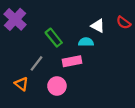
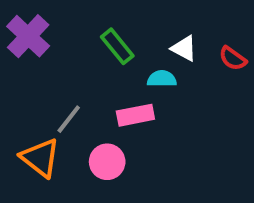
red semicircle: (124, 23) -> (233, 58), moved
green rectangle: (54, 38) -> (117, 46), moved
orange triangle: (21, 84) -> (40, 158), size x1.5

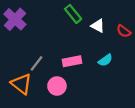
green rectangle: (117, 46) -> (73, 14), moved
cyan semicircle: (162, 79) -> (105, 60), moved, turned 144

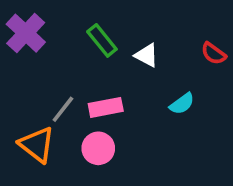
green rectangle: (73, 14) -> (102, 40), moved
white triangle: (98, 26) -> (147, 55), moved
pink rectangle: (72, 61) -> (106, 107), moved

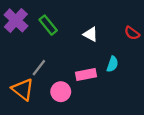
green rectangle: (102, 40) -> (48, 25), moved
cyan semicircle: (182, 104) -> (112, 64), turned -35
pink rectangle: (106, 107) -> (86, 74), moved

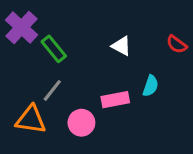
green rectangle: (48, 25) -> (54, 49), moved
orange triangle: (23, 89) -> (31, 120), turned -30

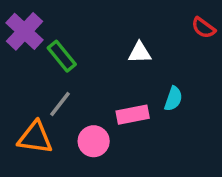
red semicircle: (177, 44) -> (203, 28), moved
white triangle: (121, 46) -> (140, 53), turned -30

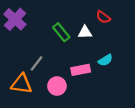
red semicircle: (203, 28) -> (103, 17), moved
green rectangle: (62, 56) -> (61, 32), moved
cyan semicircle: (173, 99) -> (105, 60), turned 40

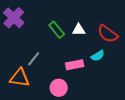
red semicircle: (103, 17) -> (108, 34), moved, size x1.5
pink circle: (57, 86) -> (59, 88), moved

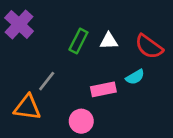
green rectangle: (57, 30) -> (78, 41), turned 66

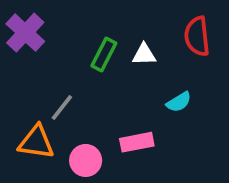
red semicircle: (149, 47) -> (197, 36), moved, turned 48
pink rectangle: (103, 89) -> (137, 142), moved
pink circle: (81, 121) -> (86, 160), moved

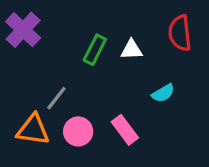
pink rectangle: (137, 142) -> (125, 130), turned 64
pink circle: (86, 160) -> (78, 131), moved

